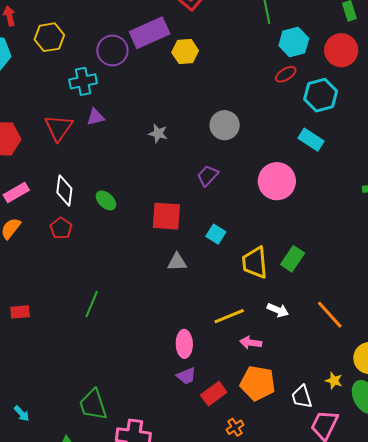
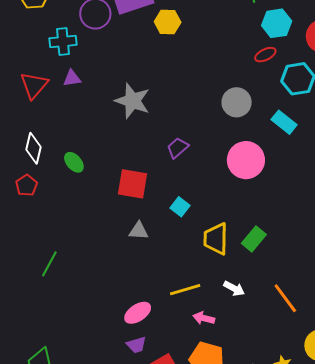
gray circle: (225, 125) -> (237, 102), moved
gray star: (158, 133) -> (132, 101), size x1.8
pink ellipse: (184, 344) -> (138, 313), turned 52

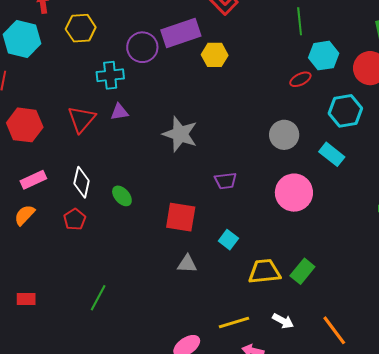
red ellipse: (265, 55) -> (300, 79), moved
purple trapezoid: (178, 148) -> (226, 181), turned -145
yellow trapezoid: (216, 239) -> (264, 272), turned 84

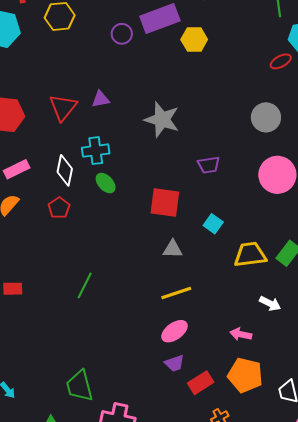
purple circle: (142, 47) -> (122, 34), size x0.7
cyan cross: (110, 75) -> (96, 151), moved
yellow line: (234, 322) -> (176, 293), moved

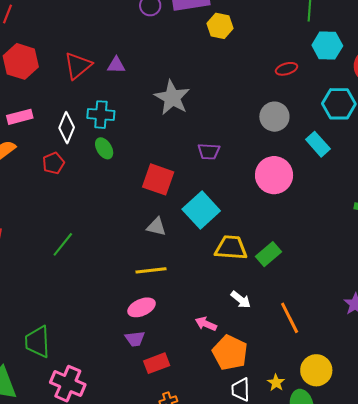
red ellipse: (281, 61) -> (286, 69), moved
cyan square: (213, 224) -> (201, 210), size x1.8
orange pentagon: (245, 375) -> (230, 353), moved

